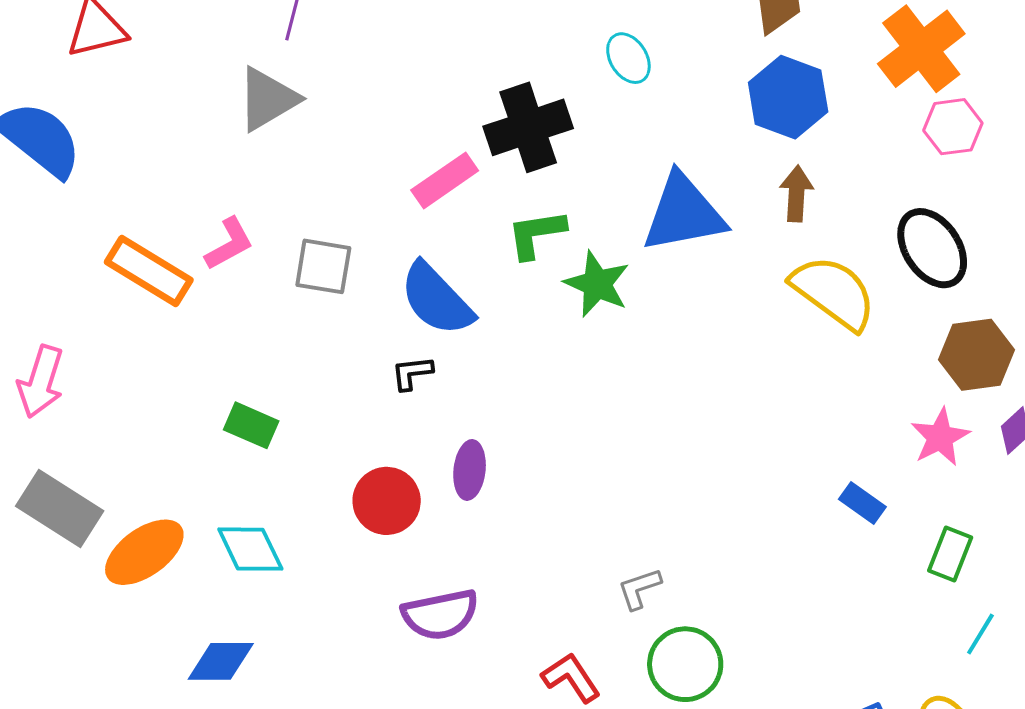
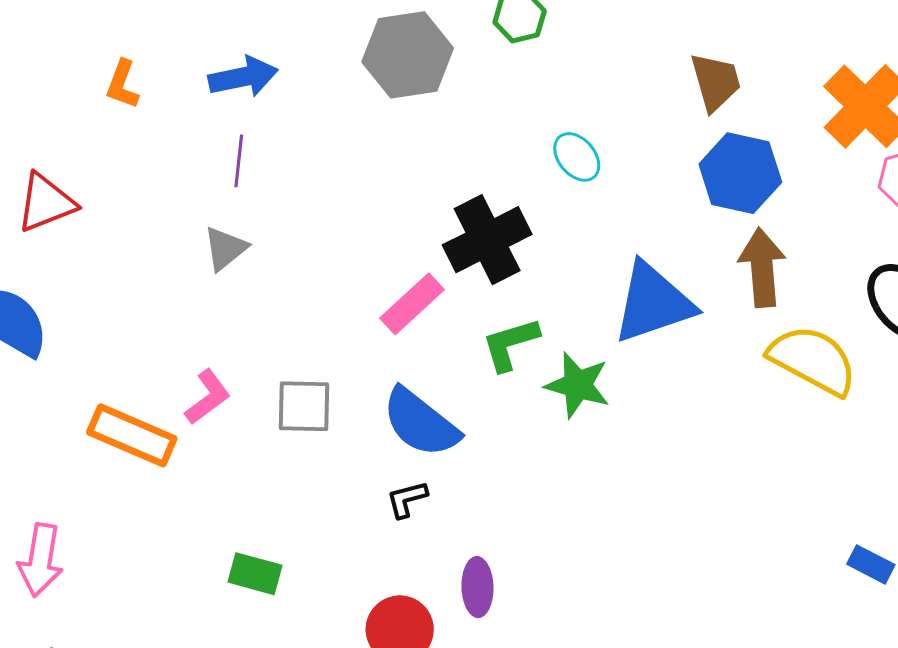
gray triangle: (268, 99) -> (225, 248), size x0.7
brown arrow: (796, 194) -> (762, 268), size x1.4

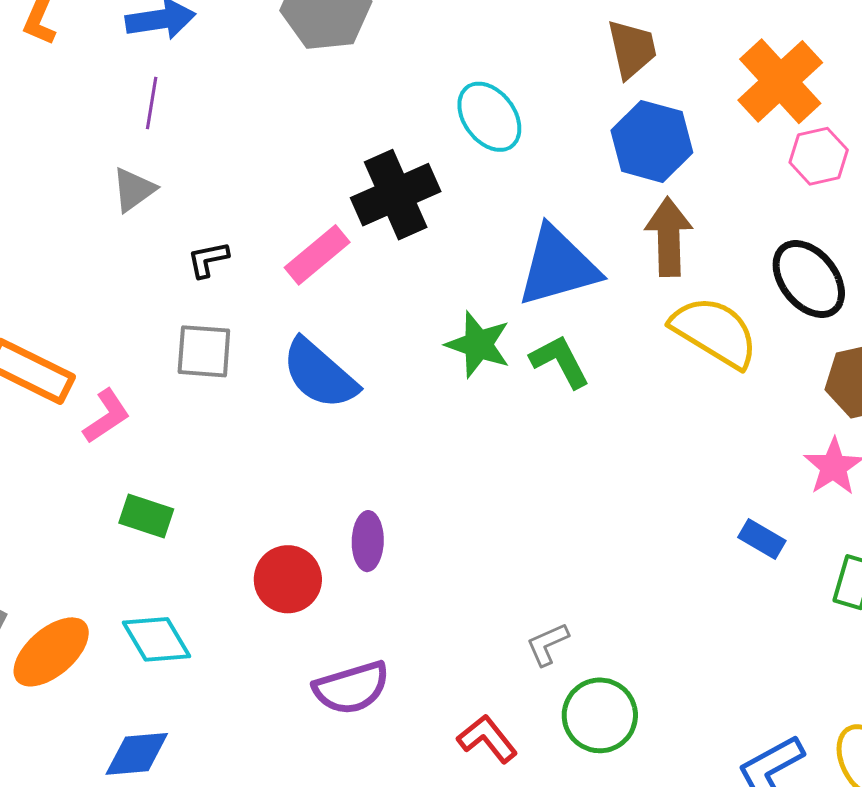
cyan ellipse: (577, 157) -> (489, 117), size x1.4
green L-shape: (510, 344) -> (560, 361), moved, turned 76
pink L-shape: (208, 397) -> (106, 416), moved
black L-shape: (407, 499) -> (208, 259), moved

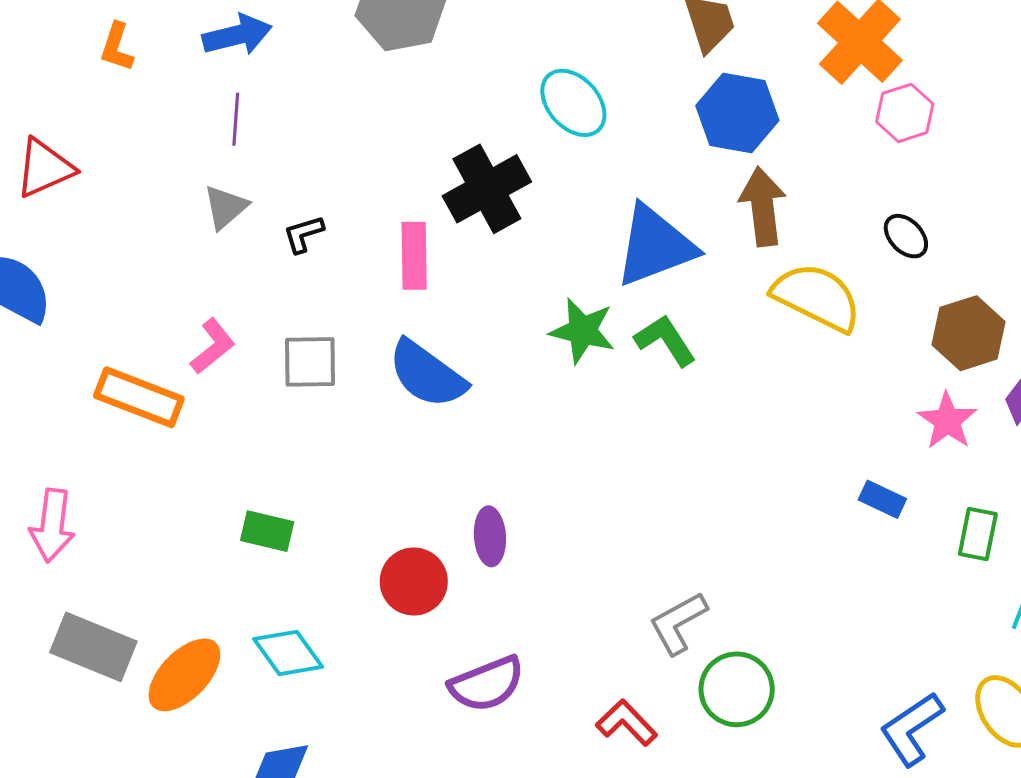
pink rectangle: (317, 255) -> (414, 256), turned -46
black L-shape: (208, 259) -> (303, 234), moved
black ellipse: (809, 279) -> (906, 236), size x0.6
pink L-shape: (106, 416) -> (213, 346), moved
gray L-shape: (547, 644) -> (678, 623), size x1.4

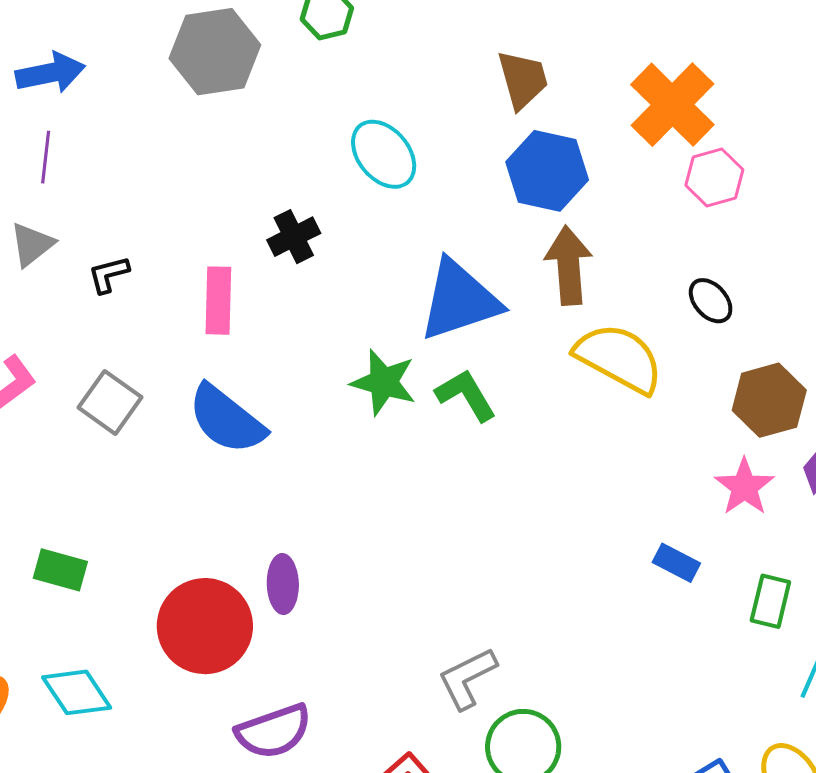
black cross: (487, 189) -> (294, 237), size x0.6
gray square: (310, 362) -> (110, 402), turned 34
red circle: (414, 581) -> (205, 626), size x1.4

